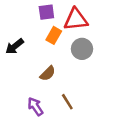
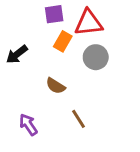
brown semicircle: (48, 73) -> (56, 86), turned 77
purple arrow: (35, 107) -> (28, 125), moved

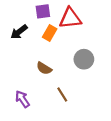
black arrow: (17, 54) -> (19, 32), moved
gray circle: (96, 57) -> (84, 59), moved

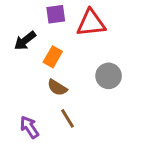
orange rectangle: (50, 33) -> (53, 57), moved
brown line: (62, 95) -> (67, 118), moved

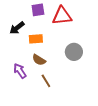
orange rectangle: (53, 57) -> (36, 39), turned 56
purple arrow: (29, 127) -> (20, 71), moved

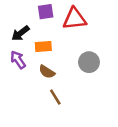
purple arrow: (20, 71) -> (18, 60), moved

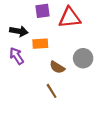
black arrow: (20, 33) -> (19, 31), turned -132
brown semicircle: (47, 72) -> (57, 67), moved

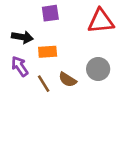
red triangle: (70, 18) -> (101, 21), moved
brown line: (52, 91) -> (44, 84), moved

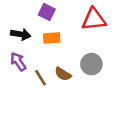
purple square: (50, 13) -> (47, 12), turned 35
orange rectangle: (48, 52) -> (52, 38), moved

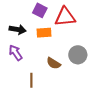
red triangle: (94, 19) -> (65, 17), moved
brown line: (41, 78) -> (31, 80), moved, turned 32

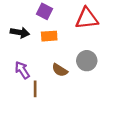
red triangle: (65, 17) -> (87, 18), moved
purple arrow: (16, 53) -> (22, 70), moved

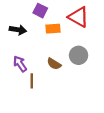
red triangle: (87, 18) -> (79, 17), turned 35
orange rectangle: (49, 36) -> (53, 29), moved

